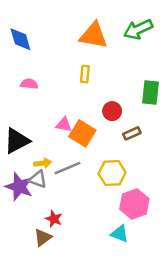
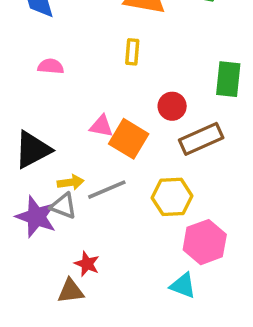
brown rectangle: (132, 133) -> (201, 139), size x1.6
brown triangle: (43, 237) -> (71, 291), turned 30

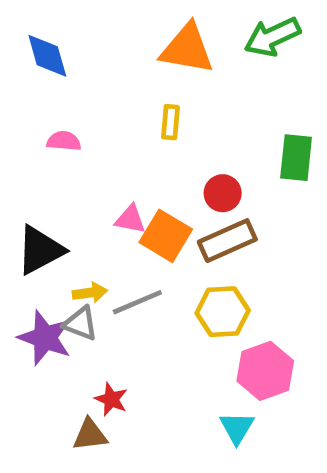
brown rectangle: (201, 139) -> (227, 241), moved
cyan triangle: (183, 286) -> (237, 428), turned 40

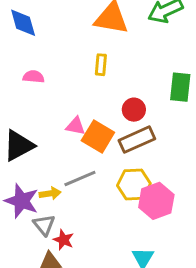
yellow arrow: (90, 293) -> (50, 193), moved
gray triangle: (80, 323) -> (44, 225), moved, turned 30
pink hexagon: (265, 371) -> (156, 201), moved

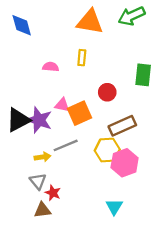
pink semicircle: (34, 77) -> (51, 67), moved
orange square: (98, 137) -> (79, 113), turned 35
brown rectangle: (137, 140) -> (122, 126), moved
purple star: (22, 201) -> (39, 120), moved

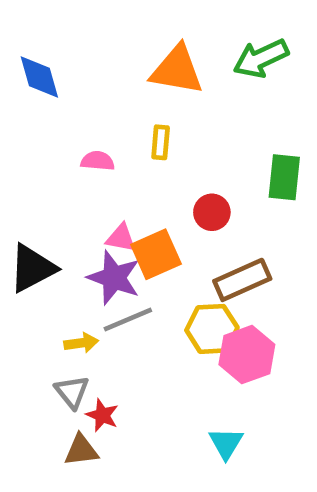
purple star: (39, 120) -> (114, 278), moved

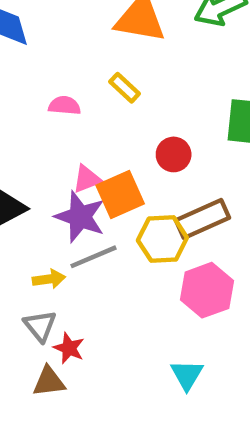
yellow rectangle: (161, 142) -> (125, 88), turned -52
pink triangle: (121, 238) -> (87, 179), turned -32
yellow hexagon: (212, 329) -> (162, 239), moved

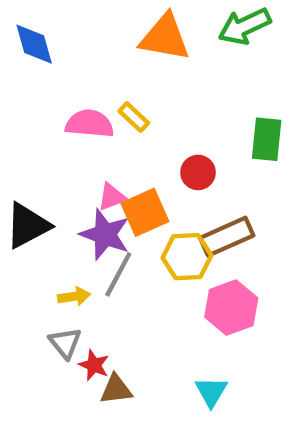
yellow rectangle: (125, 88) -> (134, 117), moved
pink semicircle: (65, 106) -> (90, 124), size x1.5
gray line: (93, 257) -> (118, 274), turned -39
brown triangle: (49, 381) -> (116, 389), moved

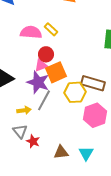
red circle: (198, 172) -> (46, 54), moved
brown rectangle: (227, 237) -> (93, 83), turned 40
brown triangle: (116, 389) -> (61, 152), moved

